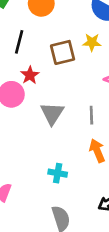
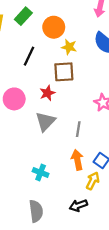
yellow star: (92, 42) -> (69, 47), moved
red star: (30, 75) -> (47, 93), moved

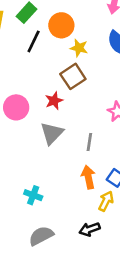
black line: (29, 56) -> (34, 41), moved
brown square: (64, 72) -> (73, 76), turned -30
cyan cross: (41, 173) -> (33, 195), moved
gray semicircle: (36, 211) -> (41, 236), turned -110

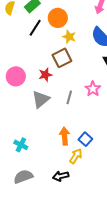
gray line: (89, 142) -> (69, 97), moved

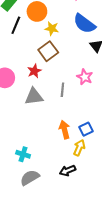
gray triangle: (41, 99) -> (34, 97), turned 42
blue square: (85, 139) -> (86, 129), turned 32
cyan cross: (21, 145) -> (23, 154), moved

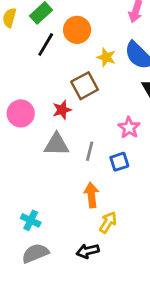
yellow star: (52, 29) -> (106, 57), moved
gray line: (62, 90) -> (90, 151), moved
blue square: (86, 129) -> (119, 162), moved

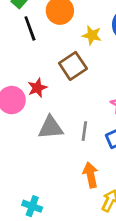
black line: (46, 45) -> (30, 28), turned -45
red star: (62, 110) -> (37, 88), moved

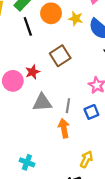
yellow star: (92, 35) -> (76, 19), moved
orange arrow: (91, 175) -> (64, 128), moved

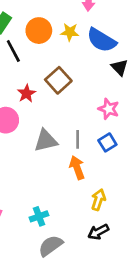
red star: (33, 72) -> (27, 94), moved
yellow arrow: (86, 159) -> (98, 200), moved
cyan cross: (27, 162) -> (39, 216), turned -32

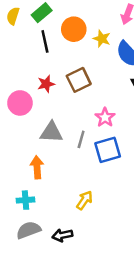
pink star: (109, 109) -> (105, 117), moved
blue square: (107, 142) -> (108, 150), size x1.5
orange arrow: (77, 168) -> (37, 167), moved
black arrow: (98, 232) -> (62, 235), moved

